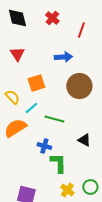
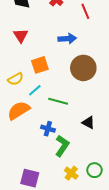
red line: (81, 30) -> (85, 11), turned -42
yellow semicircle: (12, 97) -> (16, 79), turned 105
green L-shape: (58, 163) -> (62, 146), turned 35

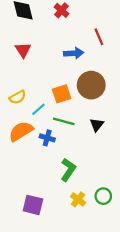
red line: (85, 11) -> (99, 37), moved
orange square: (40, 65) -> (62, 94), moved
black triangle: (88, 123) -> (97, 125), moved, turned 40
blue cross: (48, 129) -> (47, 138), moved

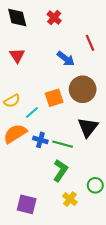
blue arrow: (74, 53) -> (66, 59), turned 42
green line: (64, 121) -> (63, 144), moved
black triangle: (97, 125) -> (88, 127), size x1.5
green circle: (103, 196) -> (95, 185), moved

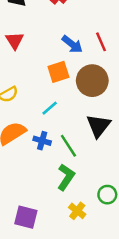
red line: (90, 43) -> (101, 42), moved
orange square: (54, 98) -> (58, 72), moved
cyan line: (32, 112) -> (50, 108), moved
green line: (63, 144) -> (68, 146), turned 42

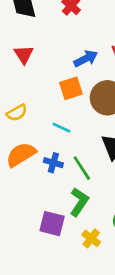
blue arrow: (72, 44) -> (86, 59), turned -65
cyan line: (50, 108) -> (61, 128), turned 66
purple square: (26, 217) -> (52, 224), moved

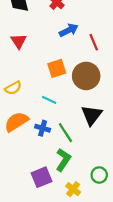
blue arrow: (86, 59) -> (69, 30), moved
purple square: (52, 224) -> (41, 177), turned -36

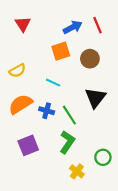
blue arrow: (69, 30) -> (73, 27), moved
brown circle: (86, 76) -> (90, 59), size x0.7
purple square: (41, 177) -> (28, 145), moved

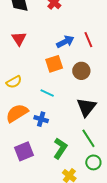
green line: (69, 115) -> (88, 138), moved

